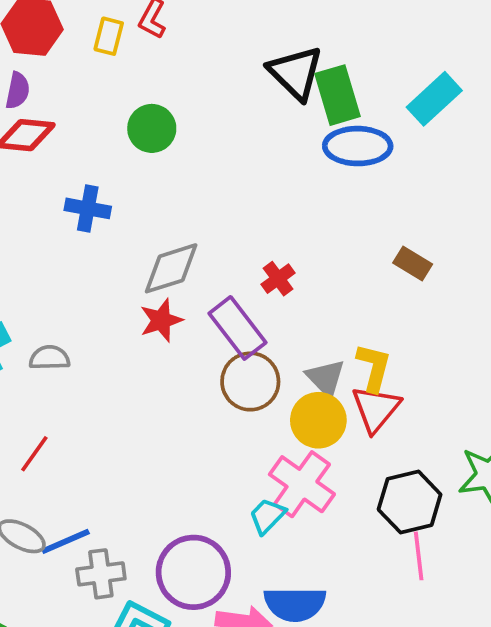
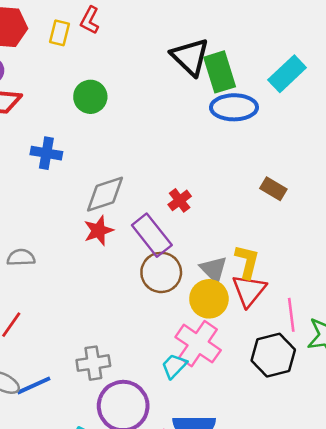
pink line: (419, 556) -> (291, 315), moved
gray cross: (101, 574) -> (93, 363), moved

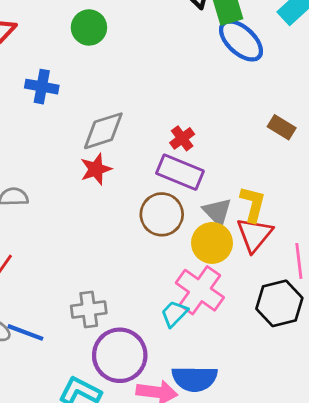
blue ellipse: (234, 107) -> (241, 41), turned 42
purple rectangle: (152, 235) -> (180, 172), moved, turned -30
blue line: (34, 385) -> (25, 332), turned 44

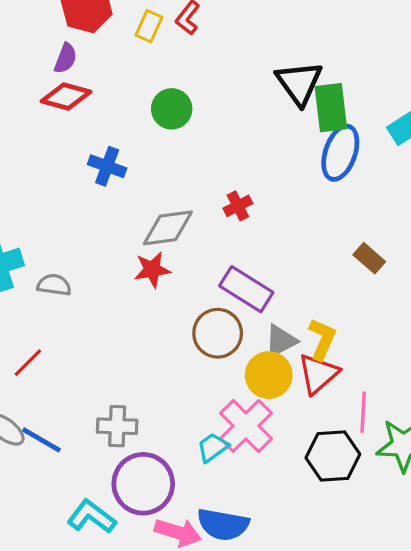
blue ellipse: (241, 41) -> (340, 153), turned 57
red cross: (182, 138) -> (238, 206), moved
gray triangle: (217, 212) -> (281, 341), turned 36

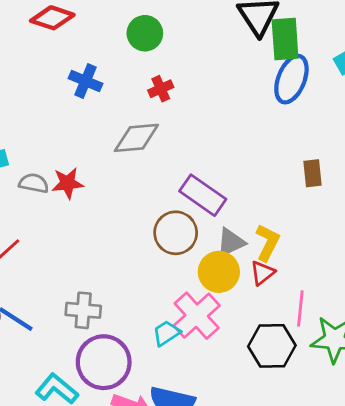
red cross: (238, 206) -> (161, 89), moved
brown rectangle: (369, 258) -> (312, 173), turned 40
red star: (152, 270) -> (68, 183), moved
red triangle: (318, 374) -> (262, 273), size x0.7

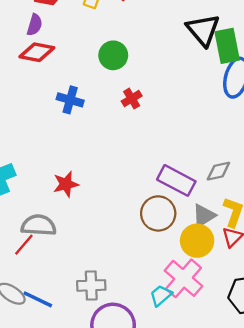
gray diamond: (136, 138) -> (218, 171), moved, size x0.7
gray semicircle: (34, 183) -> (39, 225), moved, size x1.4

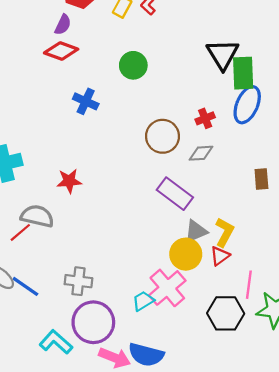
red cross: (132, 99) -> (205, 118), moved
gray diamond: (218, 171) -> (201, 153), moved
brown circle: (158, 213) -> (162, 136), moved

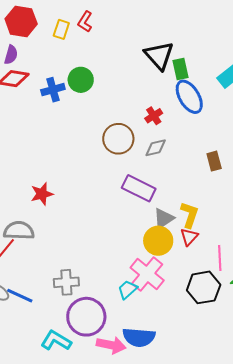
green rectangle: (243, 73) -> (180, 69), size x0.7
blue cross: (86, 101) -> (53, 90), moved, turned -30
blue ellipse: (247, 105) -> (189, 97), turned -44

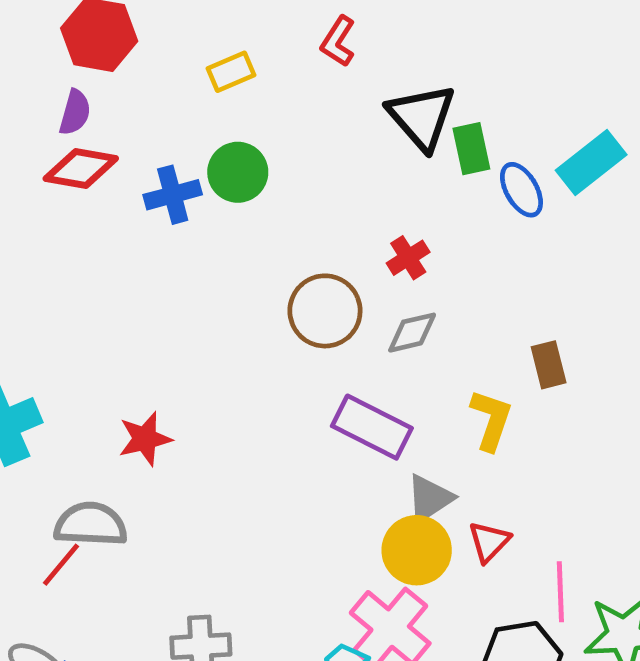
red L-shape: (85, 22) -> (338, 41), moved
yellow rectangle: (61, 29) -> (231, 72), moved, turned 48
blue ellipse: (189, 97) -> (521, 190), moved, size x0.7
yellow L-shape: (190, 215) -> (491, 420), moved

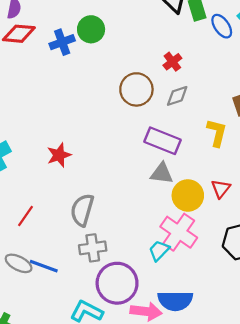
gray triangle: (430, 498) -> (162, 173), moved, turned 45
gray semicircle: (91, 524) -> (82, 210), moved, turned -72

